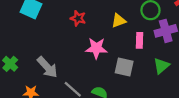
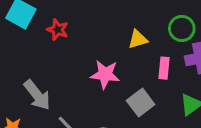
red star: (78, 18) -> (58, 30), moved
gray square: (124, 67) -> (141, 102), turned 36

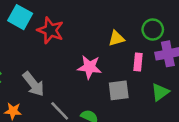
red star: (58, 30) -> (50, 30), size x1.5
gray square: (141, 102) -> (119, 90), turned 30

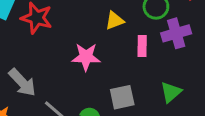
gray square: (119, 90) -> (122, 97), moved
green triangle: (160, 92) -> (171, 92), moved

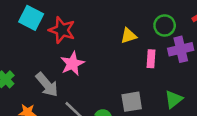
pink star: (86, 57) -> (72, 64), moved, turned -30

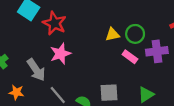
green circle: (165, 25) -> (135, 34), moved
pink rectangle: (151, 59) -> (130, 57), turned -64

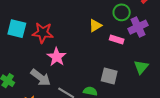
green circle: (135, 34) -> (122, 12), moved
gray square: (109, 93) -> (109, 76), turned 36

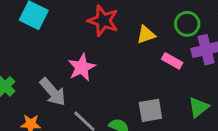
red star: (43, 33) -> (103, 21), moved
gray square: (109, 76) -> (150, 110), turned -36

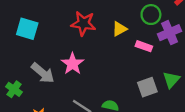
gray arrow: (53, 92) -> (43, 73), moved
gray square: (150, 110) -> (147, 87), moved

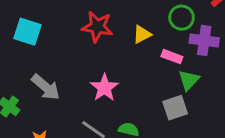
purple cross: (170, 33) -> (204, 40), turned 30
pink star: (73, 64) -> (104, 88), moved
green triangle: (171, 80) -> (189, 80), moved

